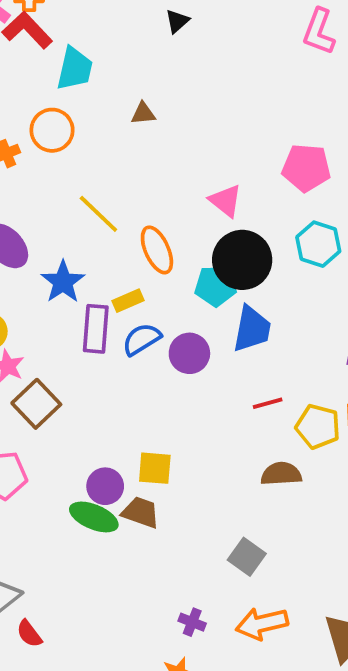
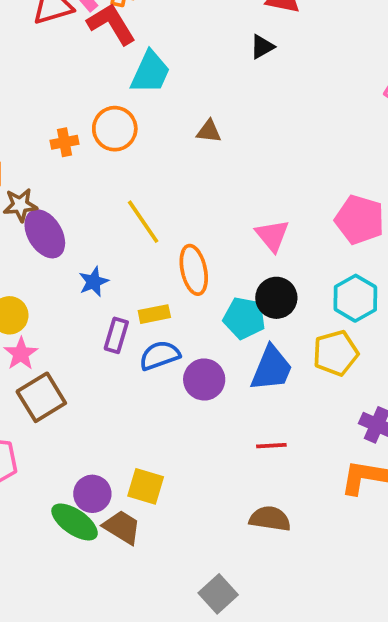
black circle: (242, 260) -> (276, 298), size x0.7
blue star: (63, 282) -> (94, 282), size x0.7
purple rectangle: (96, 329) -> (116, 335), size x0.7
yellow pentagon: (318, 427) -> (336, 353), moved, turned 30

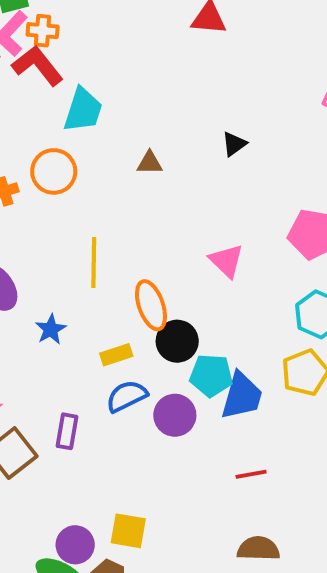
black triangle: (262, 47) -> (234, 144), moved
yellow line: (143, 222) -> (94, 262), turned 42
black circle: (276, 298) -> (177, 341), moved
cyan pentagon: (244, 318) -> (211, 375), moved
purple rectangle: (116, 335) -> (67, 431), moved

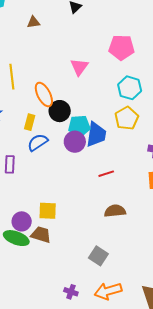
pink triangle: (227, 261) -> (79, 67), turned 30
yellow rectangle: (116, 355) -> (30, 122), turned -49
purple circle: (175, 415) -> (75, 142), moved

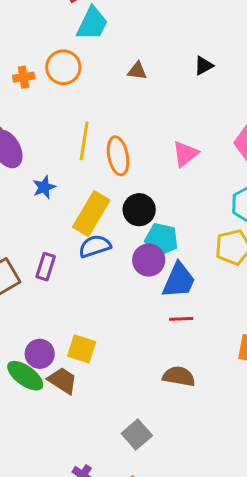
orange ellipse: (44, 95) -> (118, 156), moved
yellow rectangle: (30, 122) -> (91, 214), size x1.8
blue trapezoid: (96, 134) -> (179, 280), moved

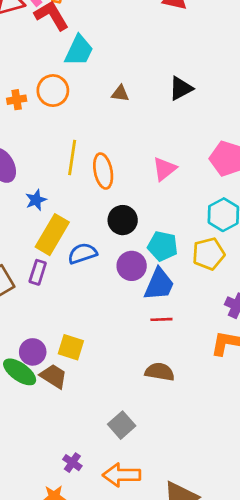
black triangle: (204, 66) -> (181, 88), size x1.4
yellow rectangle: (91, 214) -> (52, 235), moved
cyan pentagon: (161, 239) -> (163, 246), moved

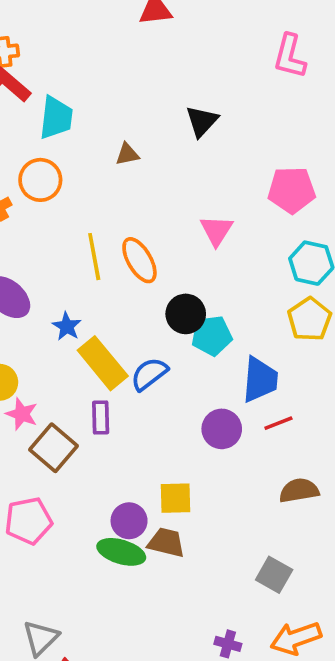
yellow rectangle: (52, 235) -> (103, 363), turned -51
cyan pentagon: (163, 246) -> (212, 336), moved
purple circle: (132, 266) -> (222, 429), moved

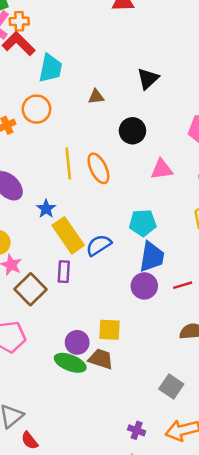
pink triangle: (216, 231) -> (162, 169), moved, turned 45
black circle: (186, 314) -> (132, 131), moved
blue trapezoid: (260, 380) -> (152, 257), moved

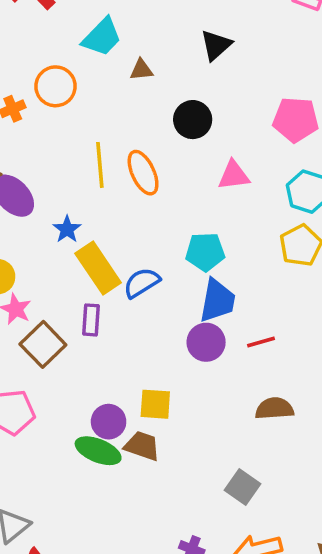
cyan trapezoid: (50, 68) -> (102, 37), moved, turned 32

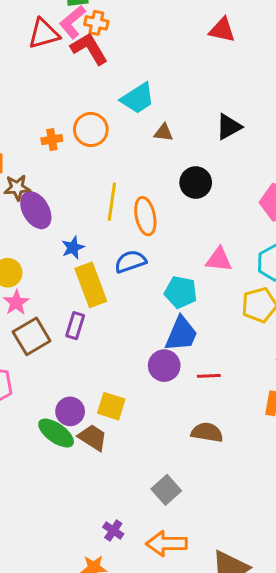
pink triangle: (234, 175) -> (219, 260), moved
blue semicircle: (142, 283) -> (130, 261), moved

